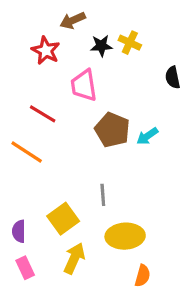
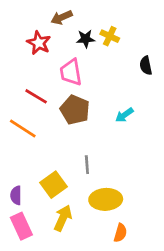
brown pentagon: (112, 130) -> (75, 110), moved
pink rectangle: (25, 268) -> (21, 226), size x1.4

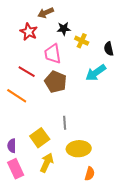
yellow cross: (110, 36) -> (82, 41), moved
cyan arrow: (124, 115) -> (96, 73), moved, size x1.5

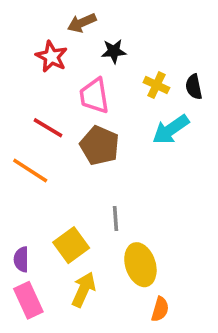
yellow cross: (82, 41) -> (156, 85), moved
yellow ellipse: (79, 149) -> (140, 265), turned 75

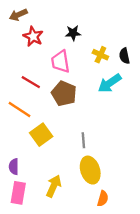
brown arrow: (82, 23) -> (18, 15), moved
gray line: (116, 218) -> (83, 140), moved
yellow square: (71, 245) -> (41, 135), moved
pink rectangle: (28, 300) -> (18, 193), turned 35

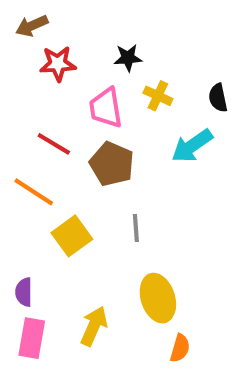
red star: (33, 36) -> (58, 64), turned -30
yellow cross: (100, 55) -> (158, 96), moved
gray line: (83, 140) -> (136, 228), moved

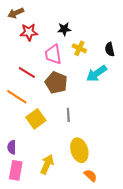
orange semicircle: (180, 348) -> (90, 175), turned -64

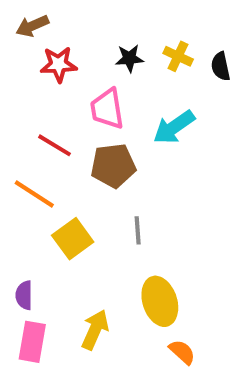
yellow cross: (79, 48) -> (178, 56), moved
black semicircle: (110, 49) -> (221, 66), moved
cyan arrow: (97, 74) -> (174, 127), moved
brown pentagon: (56, 83) -> (113, 166), turned -30

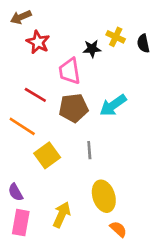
black star: (129, 58) -> (92, 49), moved
red star: (59, 64) -> (38, 42), turned 30
cyan arrow: (174, 127) -> (113, 105), moved
purple semicircle: (24, 295) -> (16, 192), turned -30

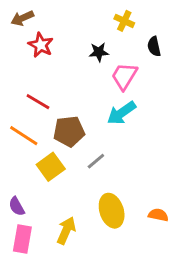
yellow cross: (116, 37) -> (124, 21), moved
pink trapezoid: (70, 71) -> (124, 76), moved, turned 40
brown pentagon: (74, 108) -> (69, 131), moved
gray line: (89, 150) -> (96, 161), turned 54
orange semicircle: (118, 229) -> (158, 215), moved, turned -30

